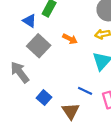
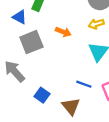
gray square: (39, 46) -> (31, 42), turned 30

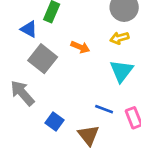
gray square: (31, 42) -> (43, 59), turned -30

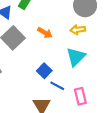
blue square: (55, 121) -> (44, 71), moved

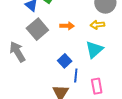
orange arrow: (45, 33) -> (67, 26), turned -32
blue line: (57, 86) -> (76, 75), turned 64

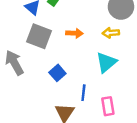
gray square: (37, 29) -> (39, 36), turned -30
blue square: (65, 61) -> (57, 73), moved

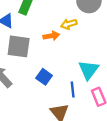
yellow arrow: (111, 33) -> (69, 24), moved
cyan triangle: (106, 62) -> (88, 70), moved

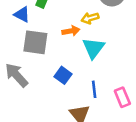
cyan triangle: (88, 70) -> (93, 48), moved

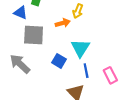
yellow arrow: (90, 18) -> (78, 11), turned -48
cyan triangle: (93, 48) -> (80, 48), moved

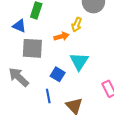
blue line: (86, 71) -> (48, 96), moved

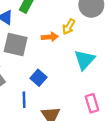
cyan triangle: (79, 61) -> (85, 60), moved

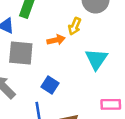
pink rectangle: (92, 103) -> (111, 104), turned -66

